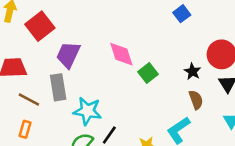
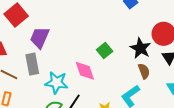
pink diamond: (121, 54) -> (85, 71), moved
black star: (192, 71) -> (141, 48), size x1.5

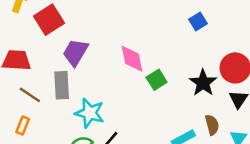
pink diamond: (85, 71) -> (132, 59), moved
brown semicircle: (144, 71) -> (212, 125), moved

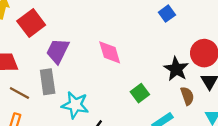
green square: (157, 80) -> (140, 93), moved
brown semicircle: (212, 125) -> (187, 96), moved

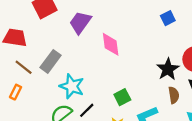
purple trapezoid: (58, 51) -> (80, 22), moved
gray rectangle: (48, 82) -> (51, 61), turned 35
green square: (140, 93) -> (122, 97), moved

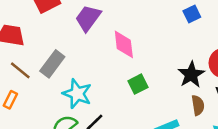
green square: (122, 97) -> (138, 84), moved

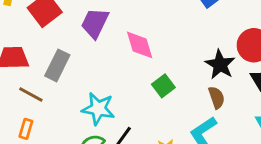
gray rectangle: (52, 64) -> (57, 65), moved
brown semicircle: (198, 105) -> (217, 97), moved

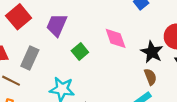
pink diamond: (140, 45) -> (116, 38), moved
green square: (163, 86) -> (80, 51), moved

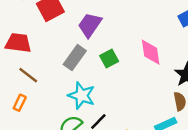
gray rectangle: (30, 58) -> (75, 58), moved

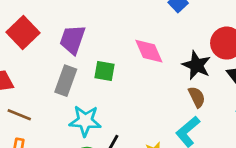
green square: (109, 59) -> (105, 71), turned -36

